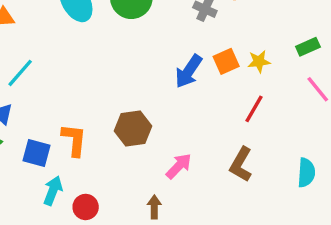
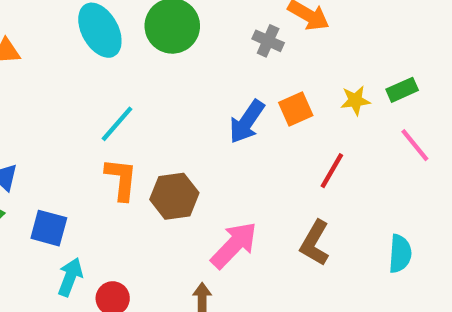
yellow star: (259, 61) -> (355, 100), moved
cyan line: (20, 73) -> (117, 124), moved
orange L-shape: (74, 140) -> (121, 179), moved
pink arrow: (179, 166) -> (234, 245), size x1.4

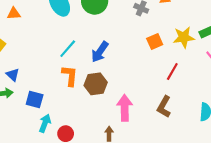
yellow star: (355, 100) -> (184, 37), size x1.5
blue arrow: (247, 122) -> (100, 52), moved
pink arrow: (234, 245) -> (125, 108), turned -45

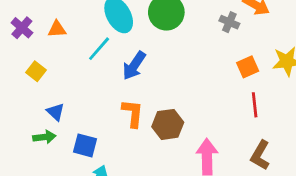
cyan line: (68, 49) -> (99, 49), moved
blue arrow: (100, 52) -> (134, 66), moved
red line: (172, 72) -> (255, 105), moved, turned -36

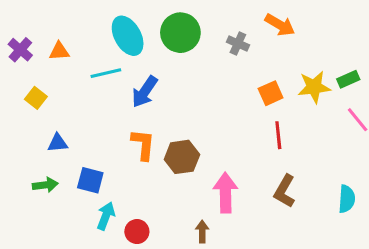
gray cross: (229, 22) -> (238, 44), moved
cyan line: (99, 49) -> (106, 73), turned 36
blue triangle: (56, 112) -> (58, 143), turned -48
green arrow: (44, 137) -> (45, 185), moved

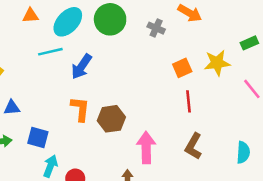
cyan ellipse: (128, 36) -> (68, 22), turned 72
orange triangle: (59, 51) -> (30, 16), moved
green rectangle: (348, 79) -> (249, 43), moved

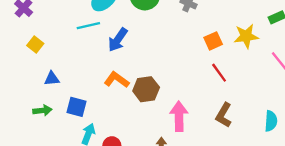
red line: (188, 101) -> (219, 73), turned -30
orange L-shape: (80, 109) -> (117, 80), turned -60

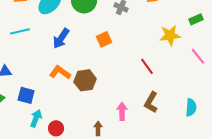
cyan line: (88, 26) -> (20, 31), moved
orange square: (213, 41) -> (104, 39), moved
pink arrow: (179, 116) -> (122, 111), moved, size x0.7

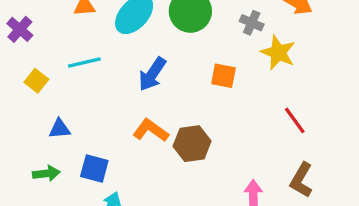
yellow star: (170, 35) -> (278, 53), moved, turned 30
orange square: (104, 39) -> (223, 76), turned 35

